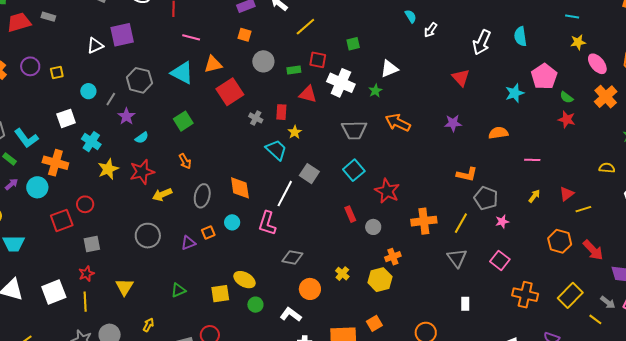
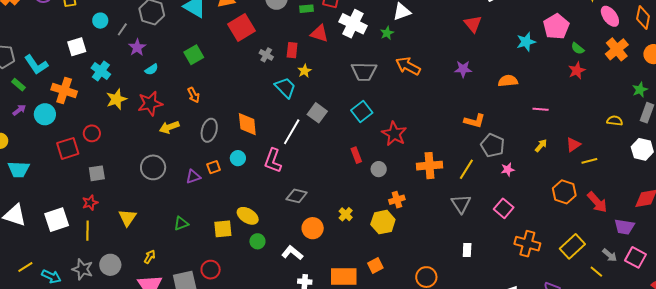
red star: (567, 119) -> (577, 70), turned 30

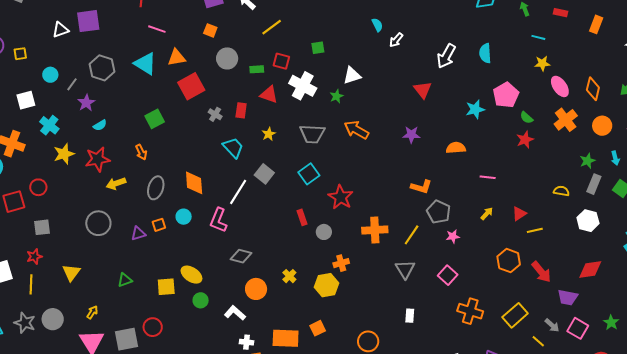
green square: (194, 55) -> (155, 119), moved
yellow star: (305, 71) -> (269, 134), moved

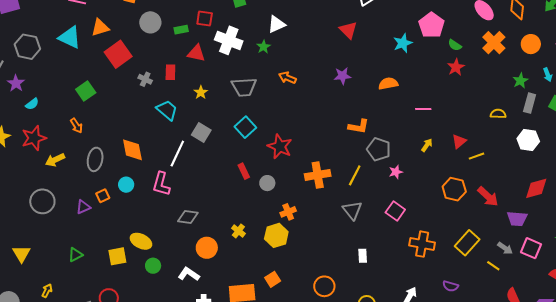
orange arrow: (356, 130) -> (287, 78), size x0.7

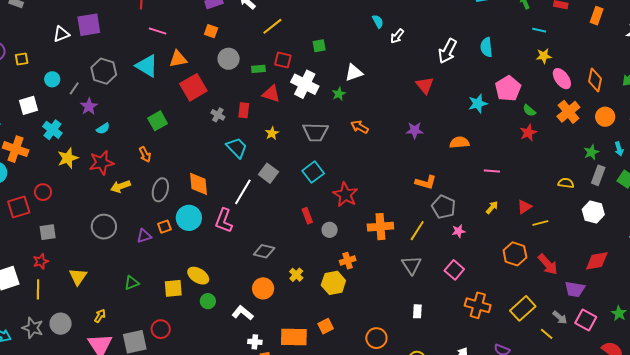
cyan circle: (126, 185) -> (189, 218), size x1.6
gray diamond: (188, 217) -> (264, 251), moved

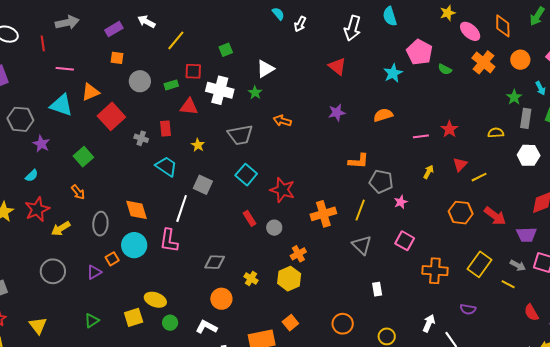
purple star: (89, 106) -> (41, 144), moved
red star: (528, 133) -> (449, 129), moved

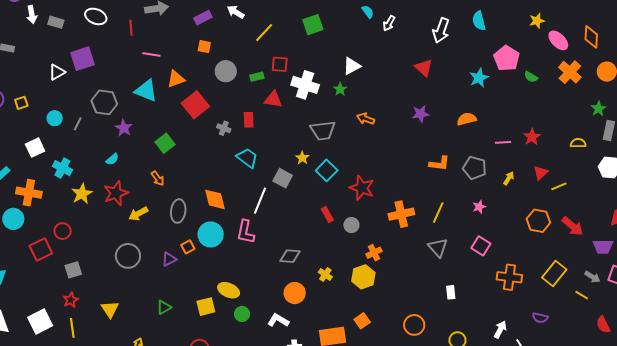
green square: (226, 50) -> (313, 25), moved, size x1.5
yellow star: (198, 145) -> (302, 158), moved
gray pentagon: (381, 181) -> (474, 168), moved

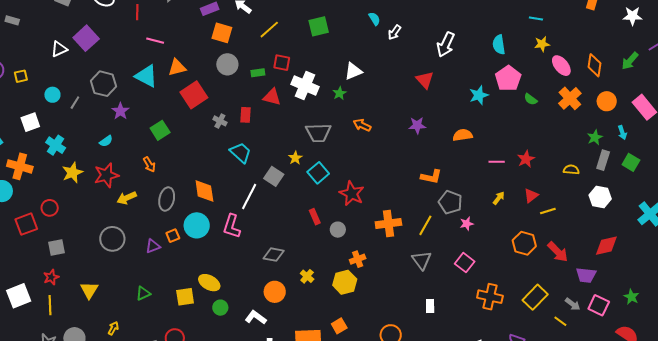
cyan semicircle: (479, 21) -> (499, 45), moved
orange square: (204, 47) -> (222, 33), moved, size x1.5
purple square: (83, 59) -> (86, 38), turned -30
gray pentagon: (474, 168) -> (450, 202), moved

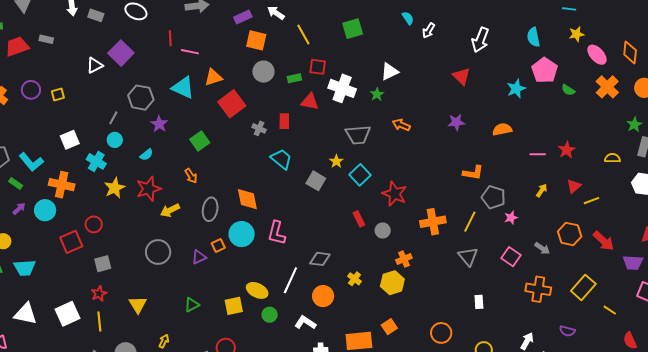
red line: (137, 12) -> (170, 38), moved
yellow line: (269, 30) -> (303, 34), turned -75
cyan circle: (52, 95) -> (115, 140), moved
white line: (249, 196) -> (290, 280), moved
gray arrow: (573, 304) -> (542, 248), moved

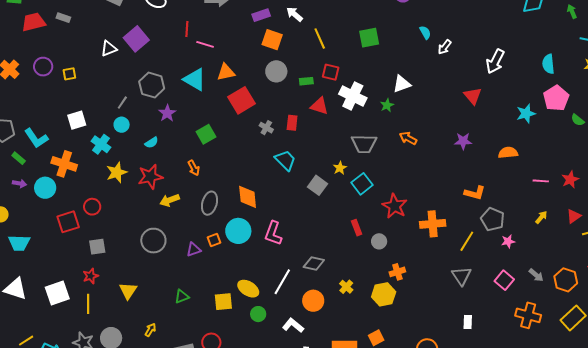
purple arrow: (19, 209) -> (19, 184), turned 48
orange cross: (433, 222) -> (433, 224), moved
orange hexagon: (570, 234) -> (566, 280), moved

